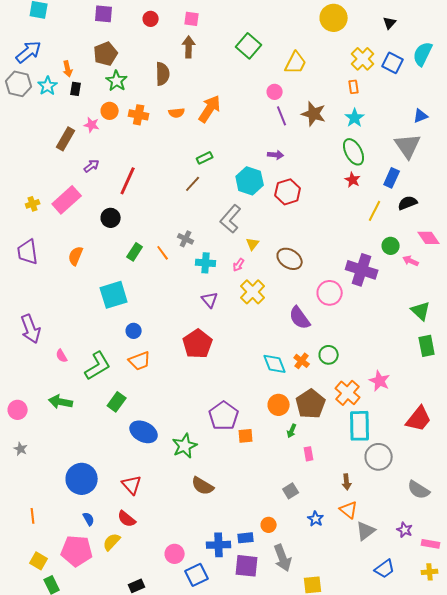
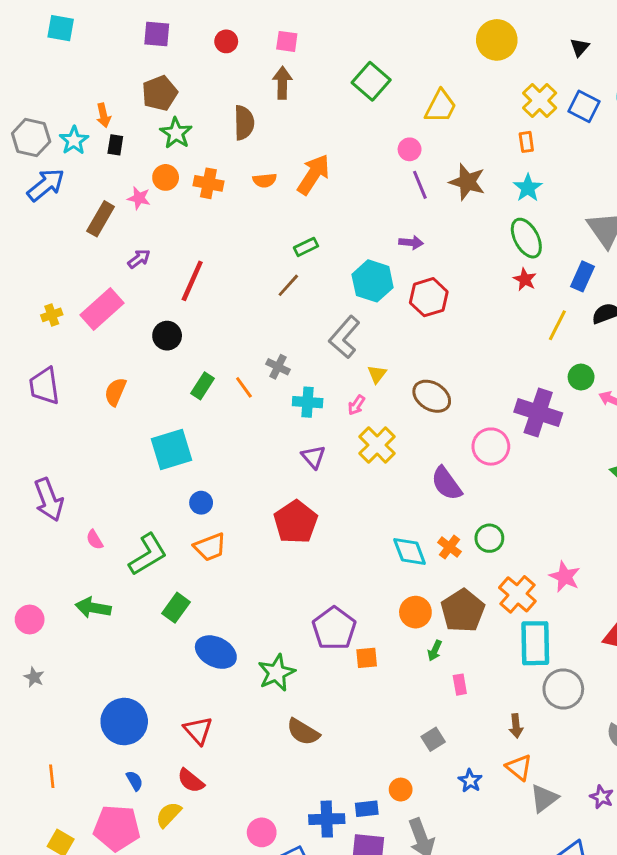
blue arrow: (29, 52) -> (46, 185), moved

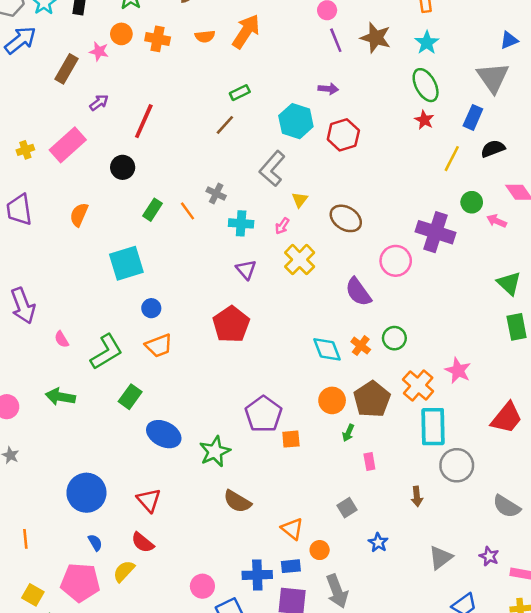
orange triangle: (519, 767) -> (292, 529), moved

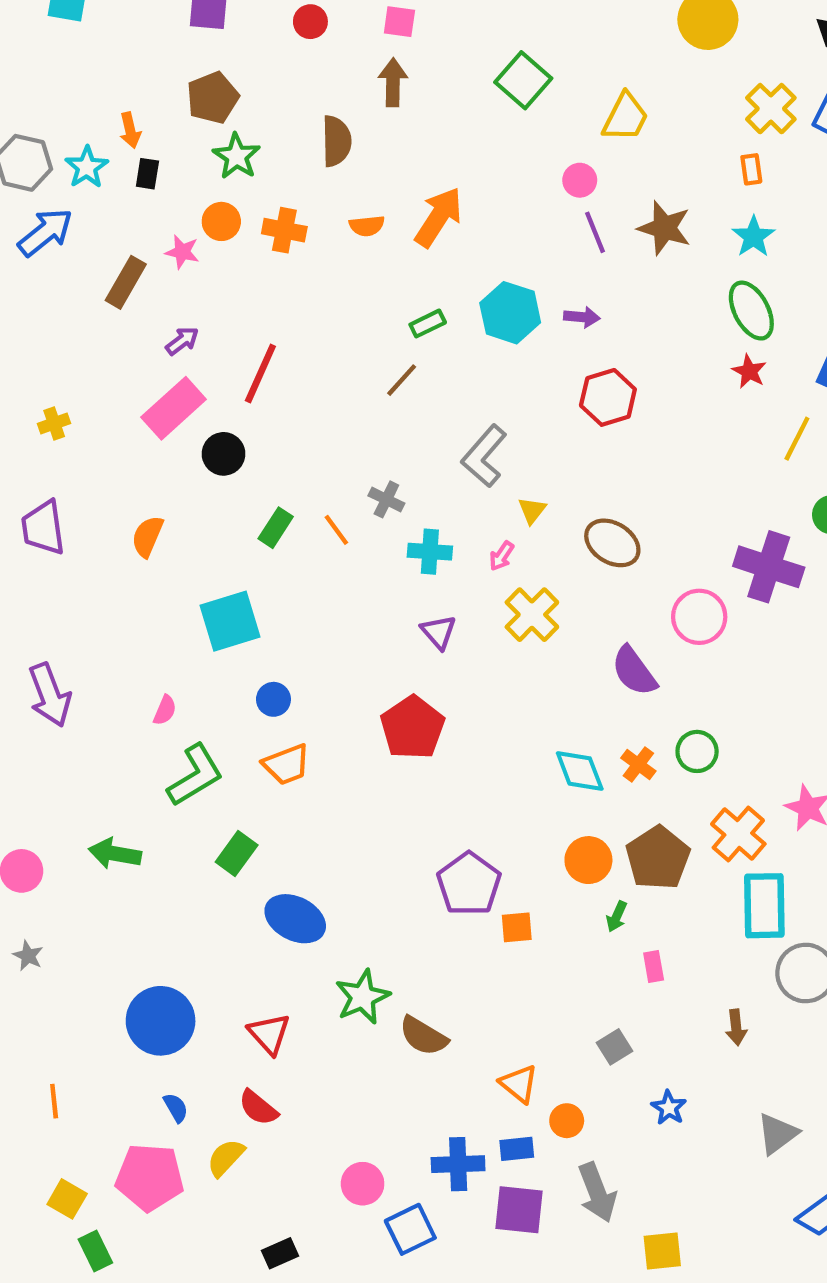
cyan hexagon: (296, 121) -> (510, 313), moved
pink rectangle: (68, 145) -> (174, 408), moved
pink semicircle: (62, 339) -> (165, 710), moved, turned -126
green star: (215, 452) -> (363, 997), moved

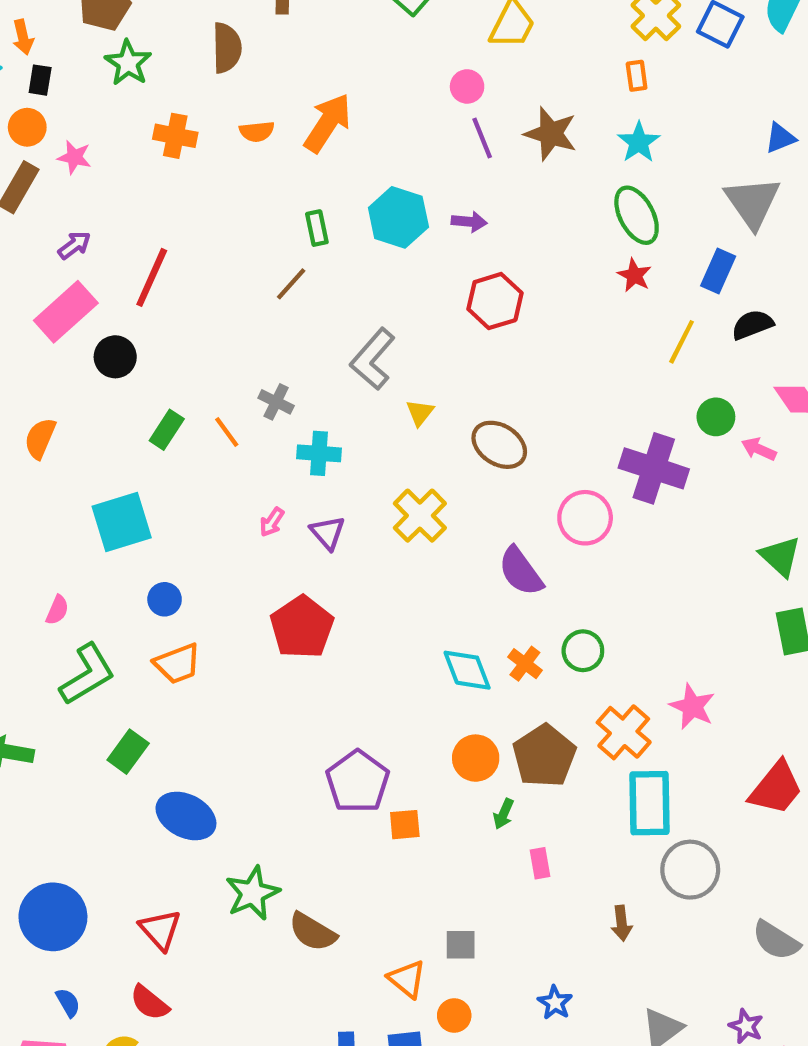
orange circle: (221, 221) -> (27, 127), moved
green rectangle: (428, 324) -> (317, 228), turned -76
pink arrow: (502, 556) -> (272, 522), moved
gray square: (614, 1047) -> (461, 945), moved, turned 32

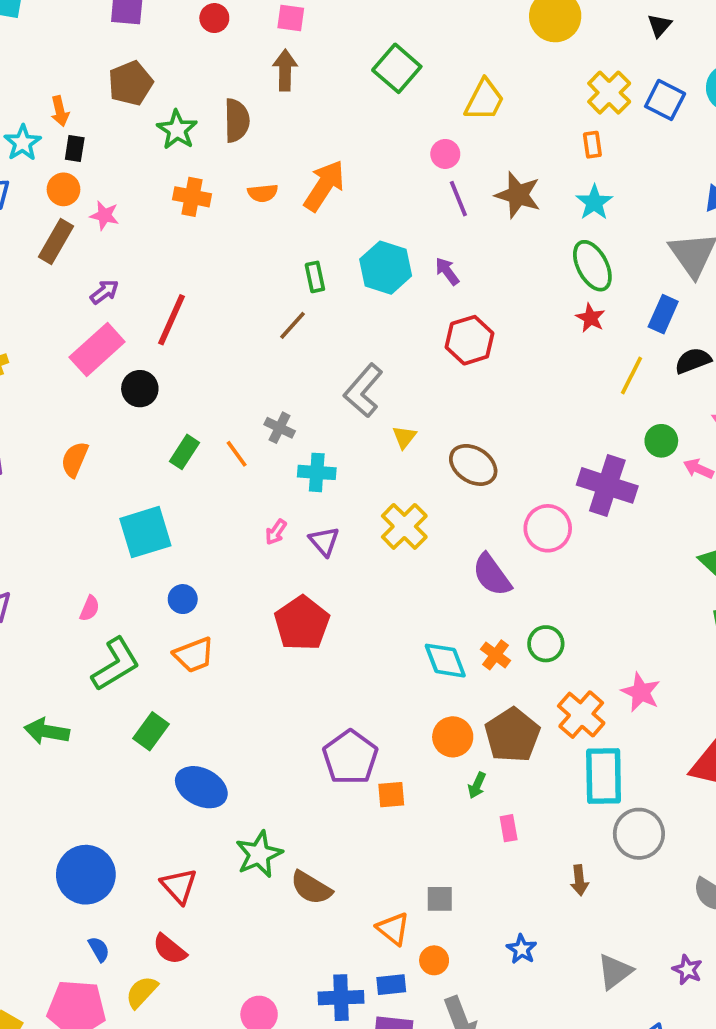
green star: (128, 63) -> (177, 130), moved
purple arrow: (469, 222) -> (447, 271), turned -132

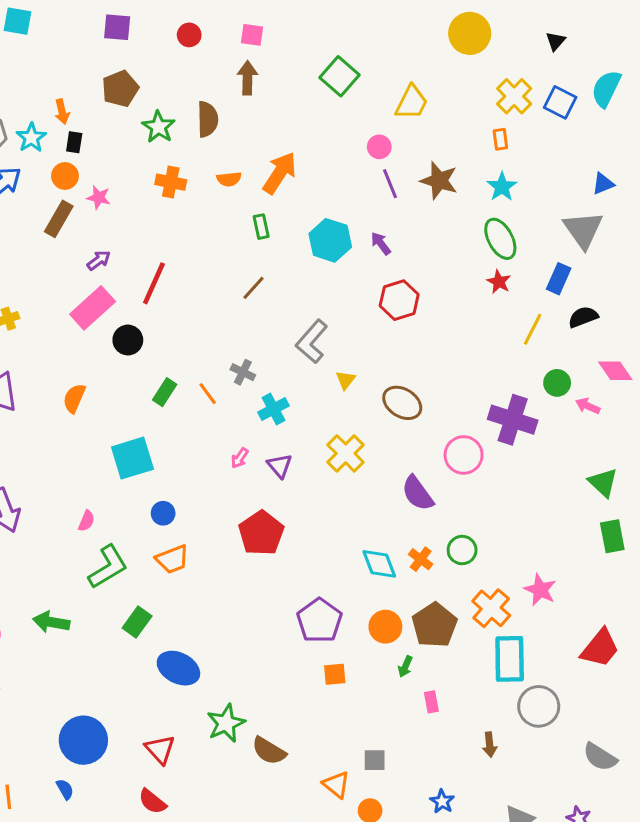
green rectangle: (315, 277) -> (261, 227), moved
cyan cross: (317, 472) -> (273, 409), turned -32
purple pentagon: (350, 757) -> (319, 621), moved
blue semicircle: (99, 949) -> (65, 789), moved

